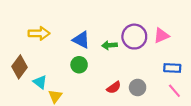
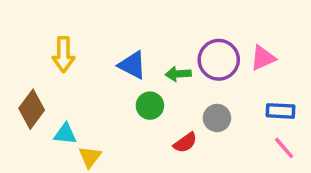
yellow arrow: (39, 33) -> (63, 54), turned 90
green circle: (79, 65) -> (150, 106), moved
cyan triangle: (40, 82) -> (65, 134), turned -32
gray circle: (138, 87) -> (217, 118), moved

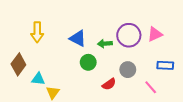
pink line: (284, 148) -> (151, 87), moved

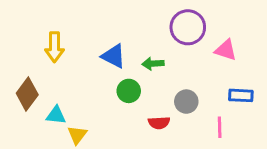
pink triangle: (155, 34) -> (226, 50), turned 42
purple circle: (129, 35) -> (188, 27), moved
red semicircle: (109, 84) -> (159, 123), turned 32
pink line: (151, 87) -> (220, 127), turned 40

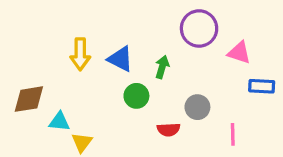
yellow arrow: (54, 47) -> (80, 54), moved
green arrow: (153, 64) -> (162, 67), turned 110
brown diamond: (27, 94) -> (29, 99), turned 44
blue rectangle: (241, 95) -> (262, 86), moved

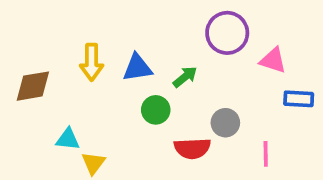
blue triangle: (120, 59) -> (137, 68), turned -36
green arrow: (162, 67) -> (185, 77), turned 35
brown diamond: (29, 99) -> (33, 86), moved
red semicircle: (169, 130) -> (192, 148), size x1.4

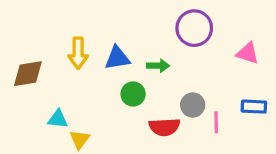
pink triangle: (273, 60) -> (248, 53), moved
green arrow: (185, 77) -> (158, 66), turned 40
blue rectangle: (299, 99) -> (254, 107), moved
pink line: (266, 154) -> (216, 122), moved

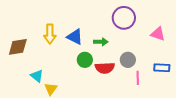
blue triangle: (117, 58) -> (75, 37), turned 36
gray circle: (193, 105) -> (128, 60), moved
cyan triangle: (58, 119) -> (37, 76), turned 32
red semicircle: (164, 127) -> (105, 68), moved

